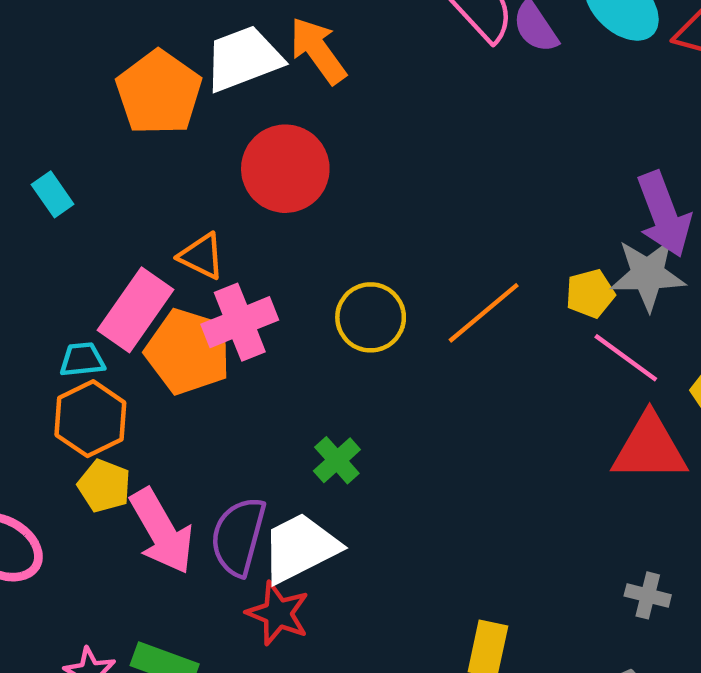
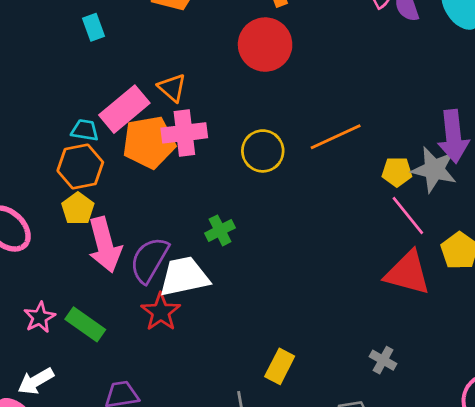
red circle: (285, 169) -> (265, 45), moved
orange line: (484, 313) -> (336, 137), moved
orange pentagon: (188, 352) -> (149, 142), turned 30

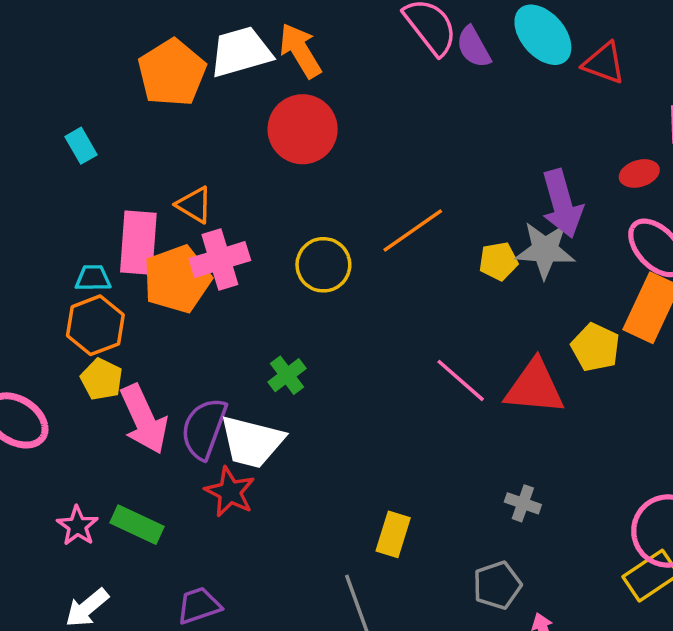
pink rectangle: (124, 109) -> (138, 243), turned -36
pink line: (408, 216) -> (461, 380), moved
white trapezoid: (184, 277) -> (252, 442), turned -144

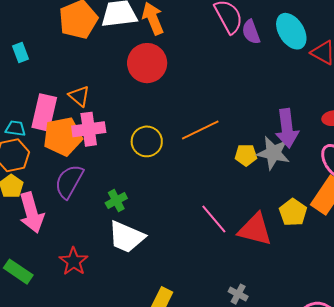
purple semicircle: (204, 428) -> (69, 181), moved
white trapezoid: (252, 442) -> (126, 237), moved

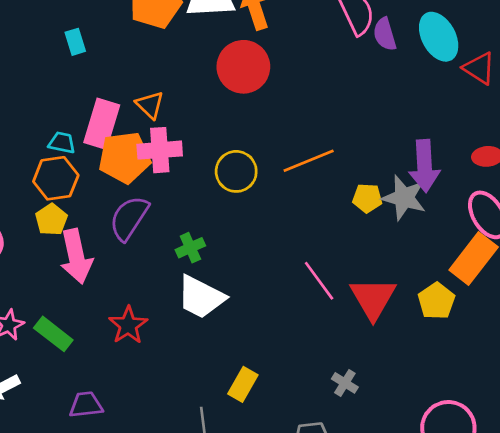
yellow pentagon: (293, 212) -> (436, 301), moved
red triangle: (255, 229) -> (373, 298), turned 42

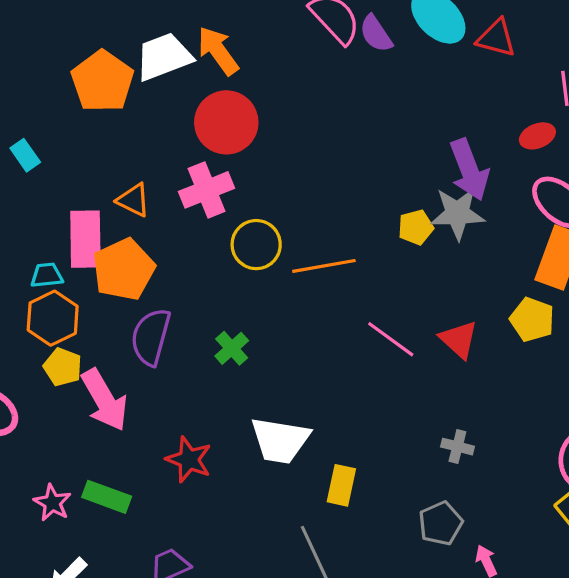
pink cross: (160, 150) -> (207, 190), moved
orange line: (309, 161) -> (324, 266), moved, turned 30
white trapezoid: (201, 297) -> (280, 440), moved
red triangle: (373, 298) -> (459, 339), size x0.7

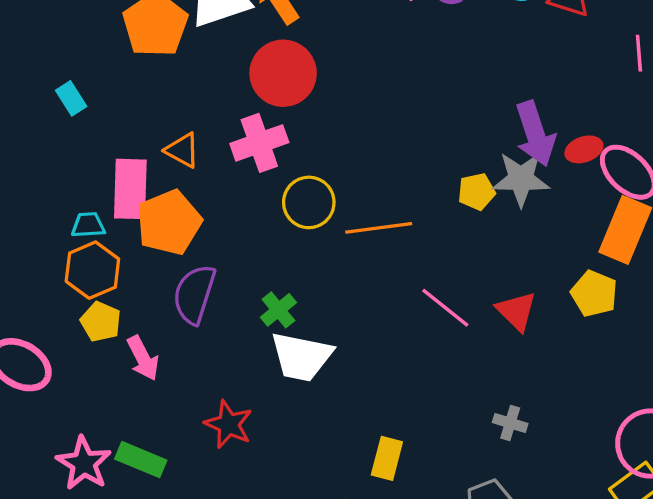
red ellipse: (537, 136) -> (584, 149), moved
pink arrow: (105, 400) -> (143, 358), size x0.7
white trapezoid: (280, 440) -> (301, 357), moved
pink star: (52, 503) -> (84, 463), size x1.4

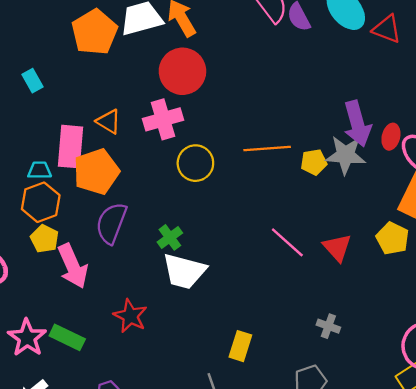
red ellipse: (584, 149) -> (391, 137), turned -60
orange line: (379, 228) -> (267, 149), moved
pink arrow: (143, 358) -> (73, 266), size x1.4

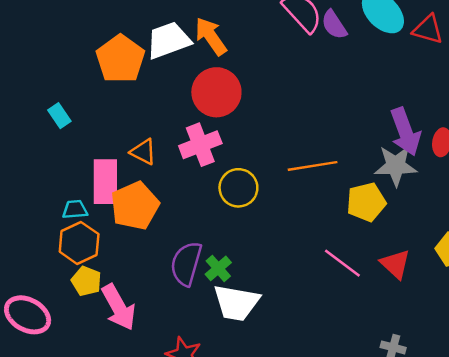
yellow pentagon: (314, 162) -> (366, 202), moved, size x1.4
purple semicircle: (111, 223) -> (186, 264), moved

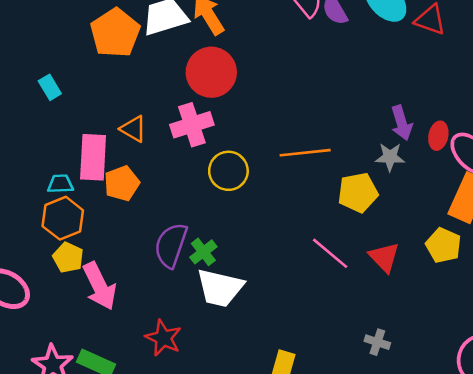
purple arrow: (405, 132) -> (402, 123), size x0.7
gray star: (396, 166) -> (390, 157), size x0.7
orange pentagon: (135, 206) -> (122, 183), size x0.7

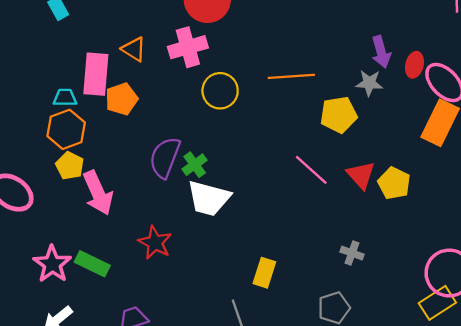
yellow pentagon: (443, 245) -> (394, 183), moved

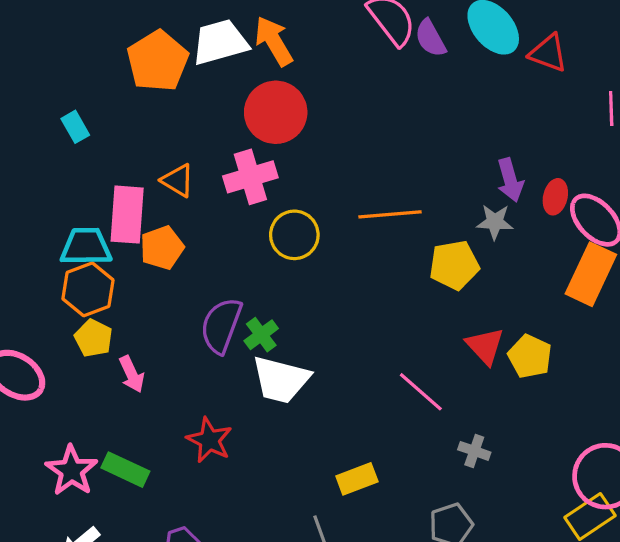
cyan trapezoid: (65, 98) -> (86, 247), size x1.6
pink line: (311, 170) -> (421, 392), moved
pink arrow: (98, 193) -> (132, 374), size x0.6
yellow rectangle: (264, 273) -> (357, 479), turned 52

